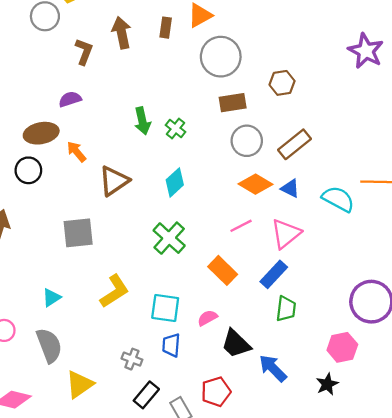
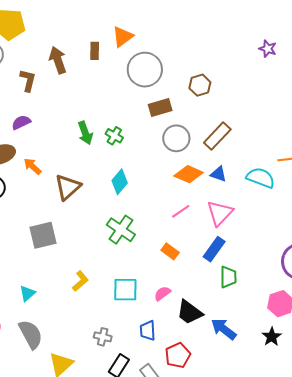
purple star: (366, 51) -> (268, 49), size x0.6
orange rectangle: (223, 270) -> (170, 251), size x0.7
yellow L-shape: (114, 291) -> (80, 281), size x0.7
blue trapezoid: (171, 345) -> (148, 331), moved

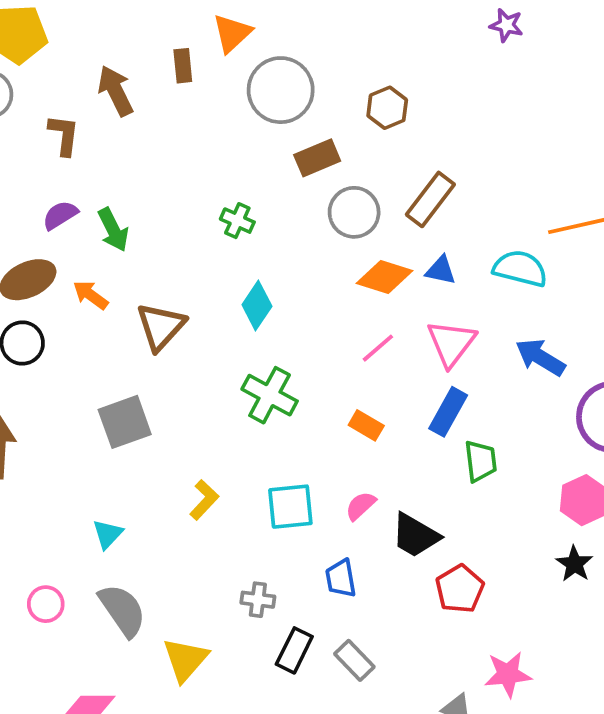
green arrow: (85, 133) -> (113, 230), moved
blue arrow: (224, 329) -> (540, 357), moved
red pentagon: (178, 355) -> (460, 589), moved

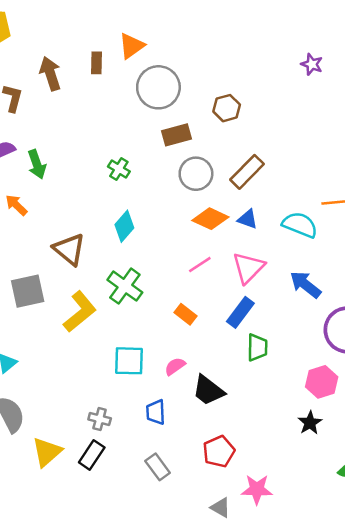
brown triangle: (161, 326) -> (69, 249), moved, turned -40
yellow L-shape: (204, 500) -> (80, 312), moved, size x1.6
red pentagon: (460, 589) -> (219, 452), moved
black rectangle: (294, 650) -> (92, 455), moved

